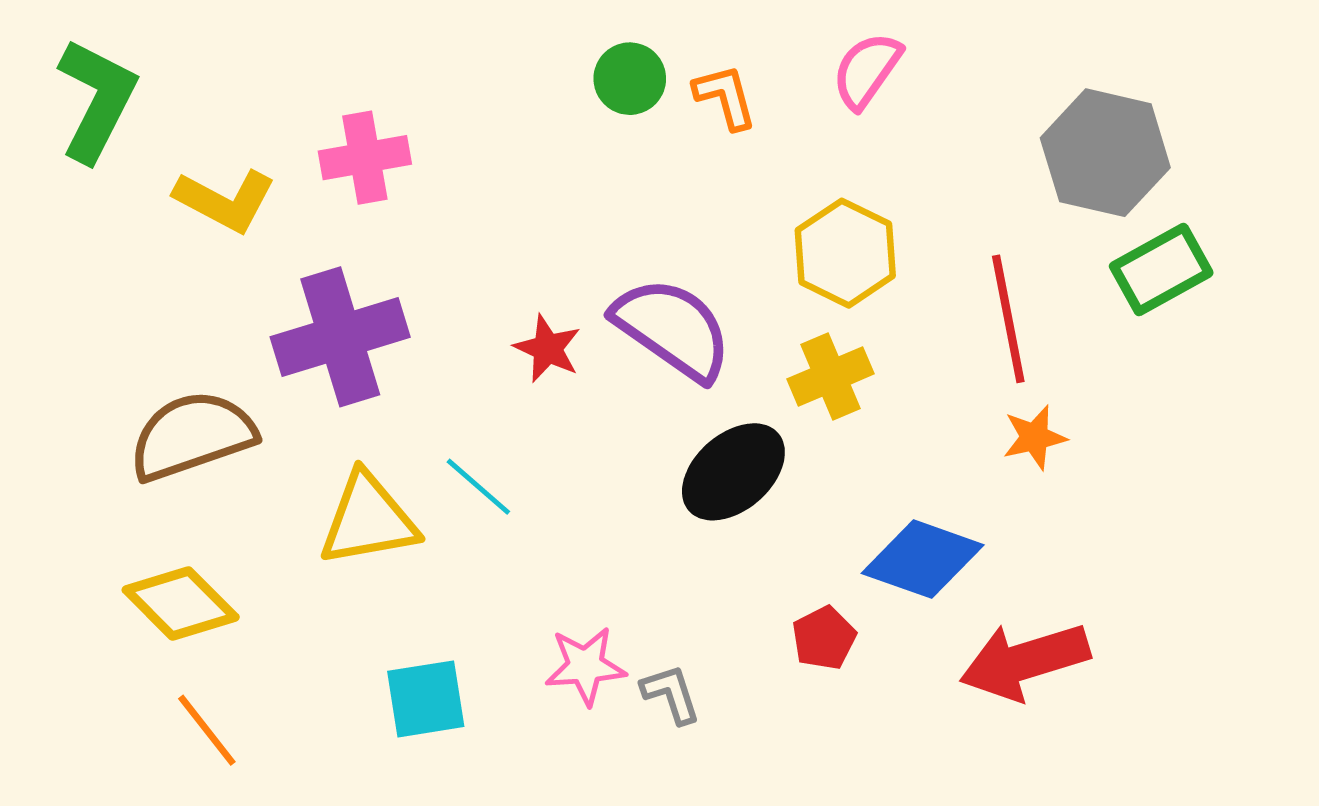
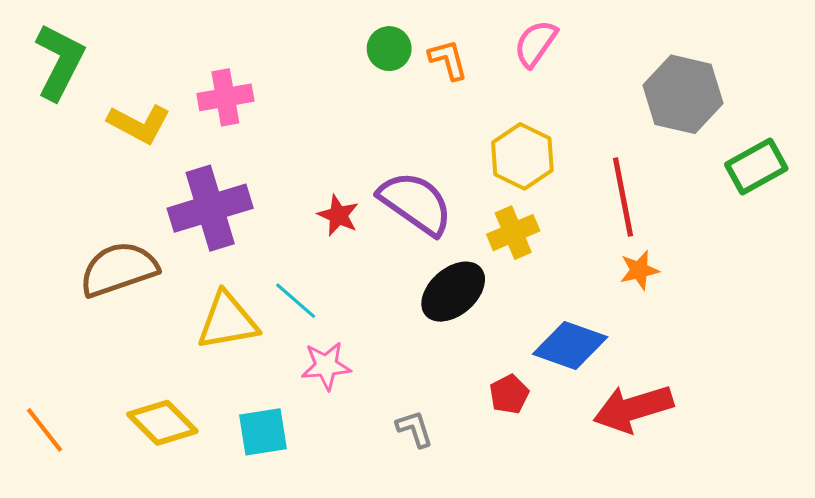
green rectangle: (1161, 270) -> (756, 166), moved
yellow diamond: (181, 603) -> (162, 423), moved
pink star: (585, 666) -> (326, 366), moved
orange line: (207, 730) -> (44, 430), moved

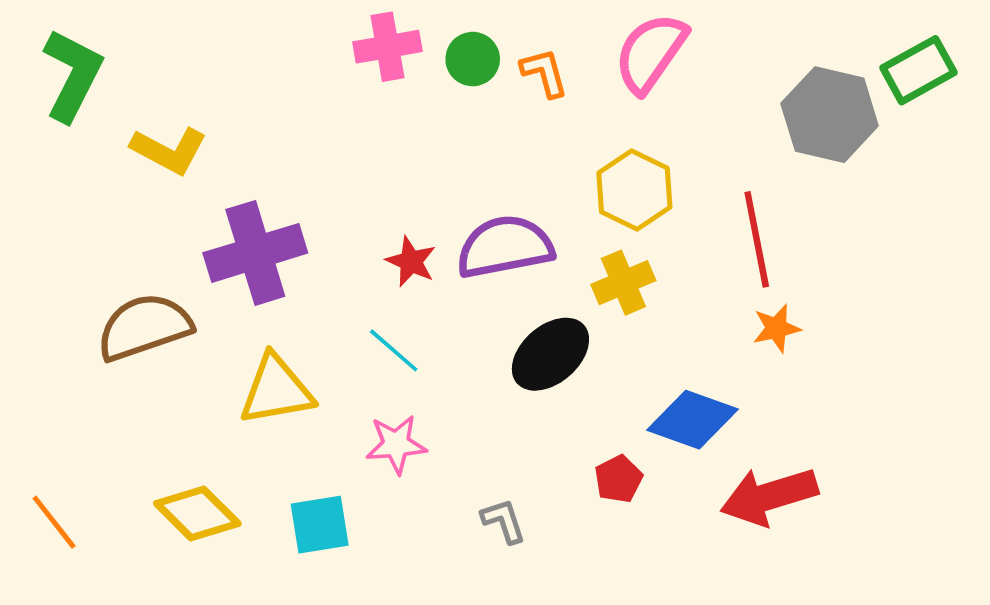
pink semicircle: (536, 43) -> (651, 53), size x1.4
pink cross: (225, 97) -> (387, 47), moved
green rectangle: (756, 166) -> (918, 70), moved
purple semicircle: (416, 203) -> (505, 247), turned -46
cyan line: (296, 301) -> (394, 350), moved

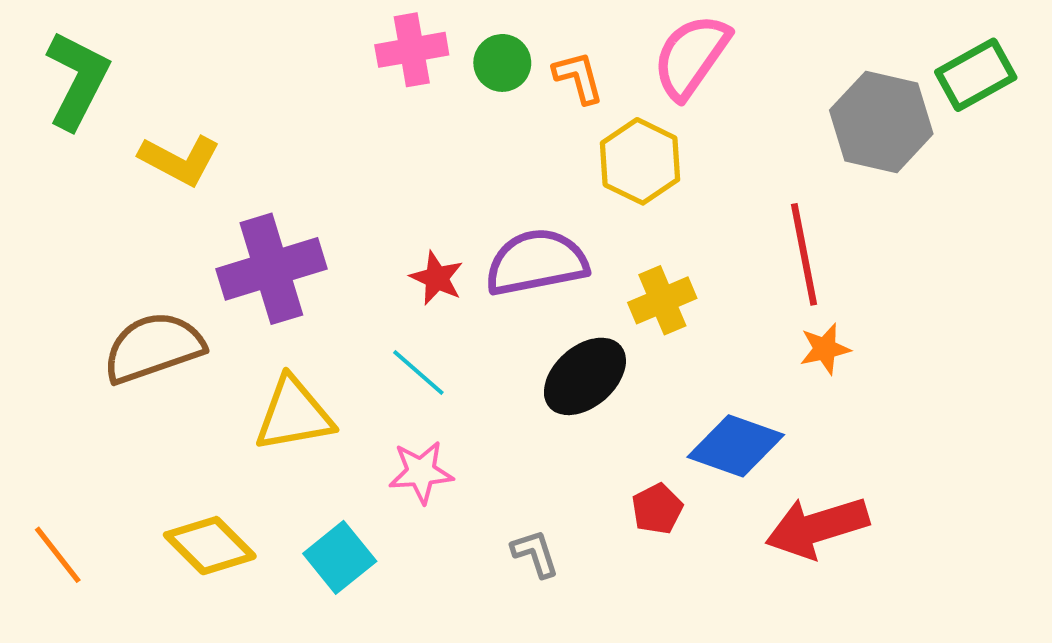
yellow hexagon: (634, 190) -> (640, 161), moved
cyan square: (320, 525) -> (340, 557), turned -30

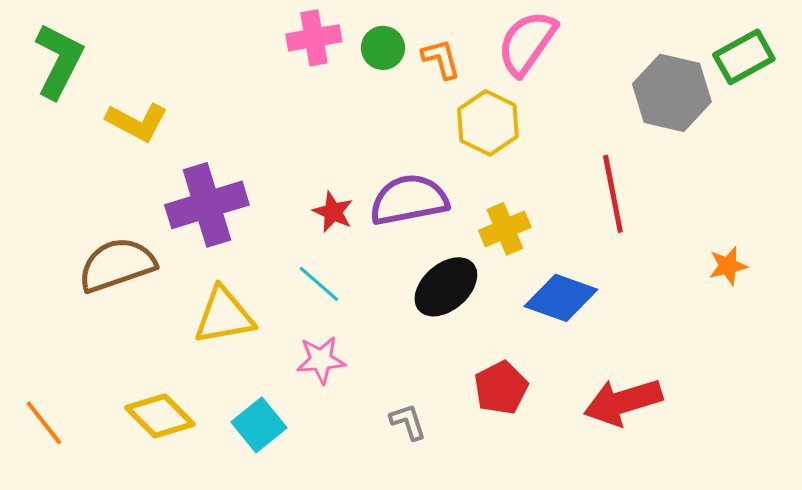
orange star: (825, 349) -> (728, 266), moved
blue diamond: (736, 446) -> (561, 298), moved
red pentagon: (657, 509) -> (501, 388), size x1.4

